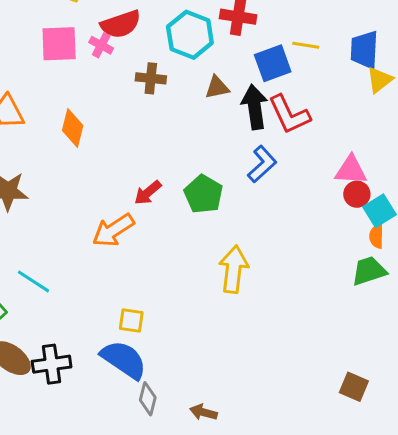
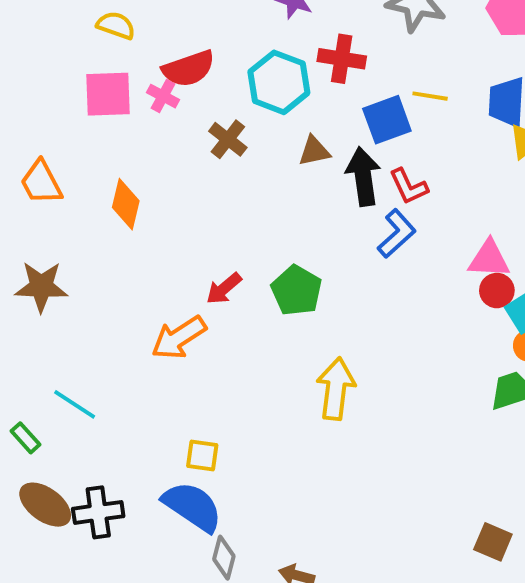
brown cross: (151, 78) -> (228, 139), turned 32
red L-shape: (289, 114) -> (408, 186), size x0.7
blue L-shape: (262, 164) -> (397, 234), moved

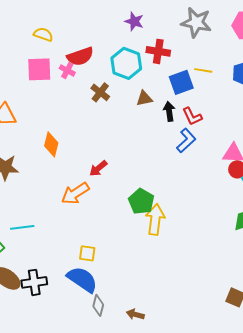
black arrow: (363, 177) -> (169, 111), size x0.7
orange diamond: (126, 204) -> (51, 144), moved
green pentagon: (297, 290) -> (141, 201), moved
cyan line: (75, 404) -> (22, 227), turned -40

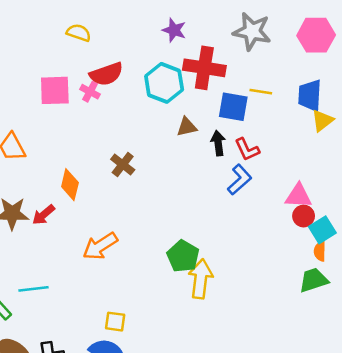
yellow semicircle: (43, 34) -> (79, 33), moved
red cross: (158, 51) -> (204, 68), size x1.4
blue square: (181, 82) -> (233, 107), turned 30
brown cross: (100, 92) -> (123, 165), moved
red arrow: (98, 168) -> (44, 215), moved

